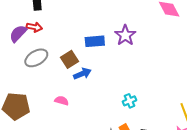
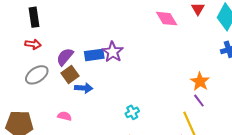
purple semicircle: (18, 34) -> (65, 57), moved
purple star: (125, 35) -> (113, 52), moved
blue arrow: (82, 74) -> (84, 88), turned 30

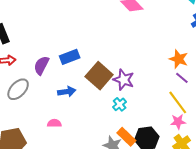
purple star: (113, 52) -> (124, 80), moved
brown square: (70, 74) -> (99, 76), moved, size x1.5

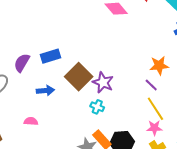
orange star: (179, 59) -> (159, 65), turned -30
purple line: (182, 78) -> (151, 85), moved
cyan cross: (120, 104) -> (97, 107), turned -32

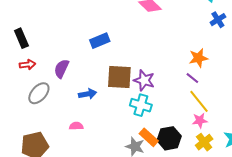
blue rectangle: (51, 56) -> (100, 41), moved
brown square: (79, 77) -> (119, 77), turned -36
cyan cross: (97, 107) -> (141, 105), size x1.5

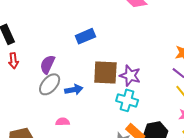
red arrow: (27, 65) -> (13, 61), turned 91
gray ellipse: (39, 93) -> (50, 84), moved

